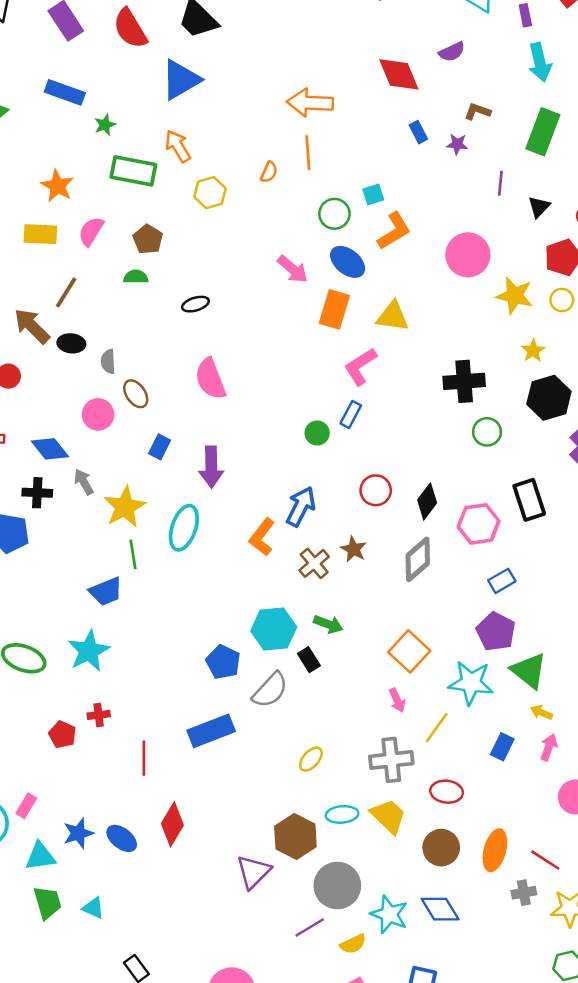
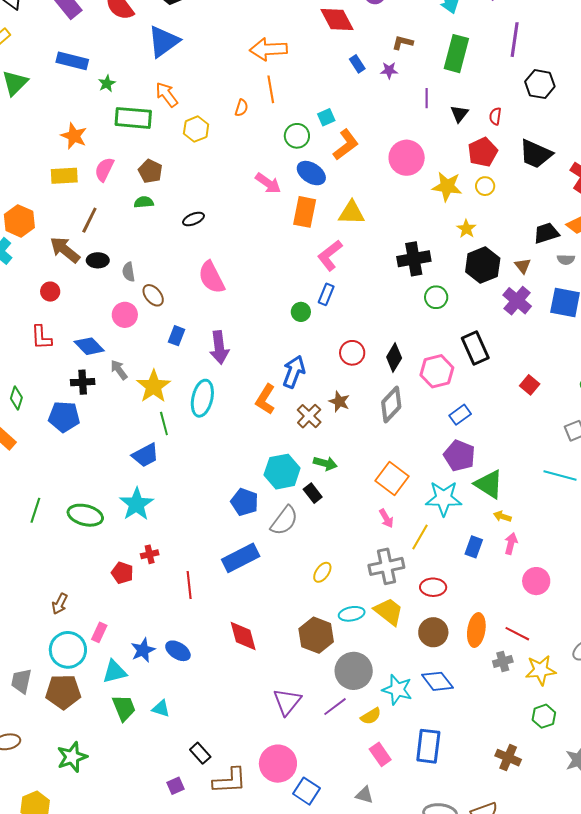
red diamond: (172, 824) -> (243, 636), moved, turned -40
purple triangle: (253, 872) -> (287, 702), moved

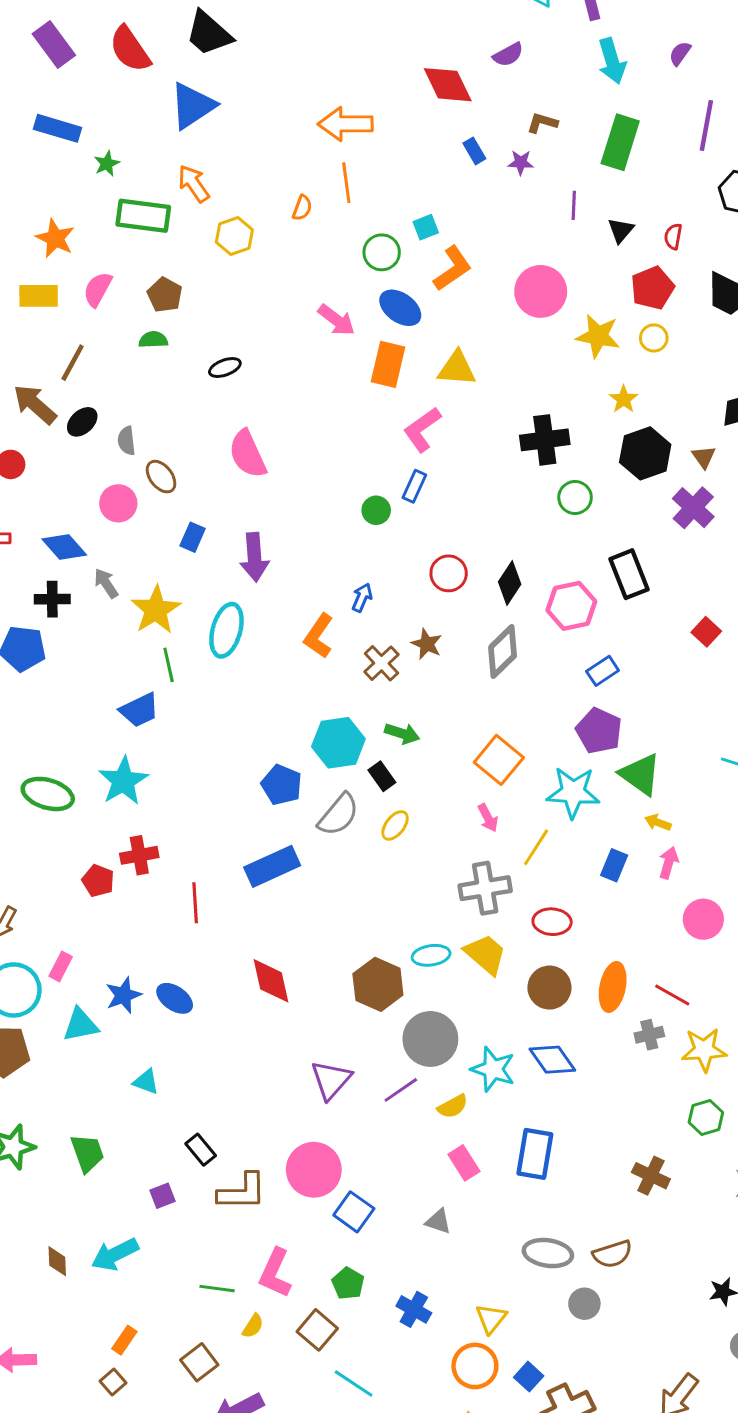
black ellipse: (98, 260) -> (82, 422), turned -45
blue arrow: (294, 372) -> (362, 597), size x0.6
red cross: (150, 554) -> (139, 855), size x1.4
yellow ellipse: (322, 572) -> (395, 825), moved
green trapezoid: (124, 708) -> (87, 1153), moved

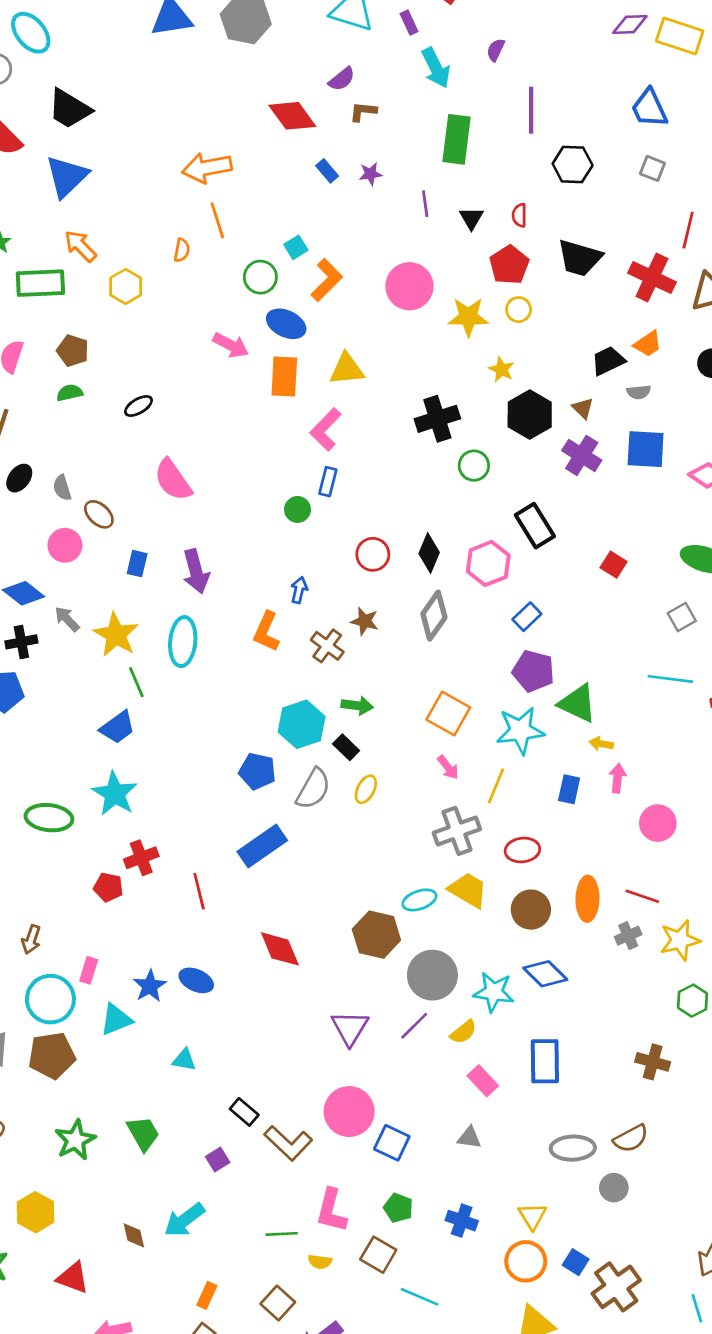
brown L-shape: (542, 123) -> (363, 111), moved
brown L-shape: (242, 1192) -> (288, 1143), turned 54
yellow semicircle: (253, 1326) -> (320, 1262), turned 75

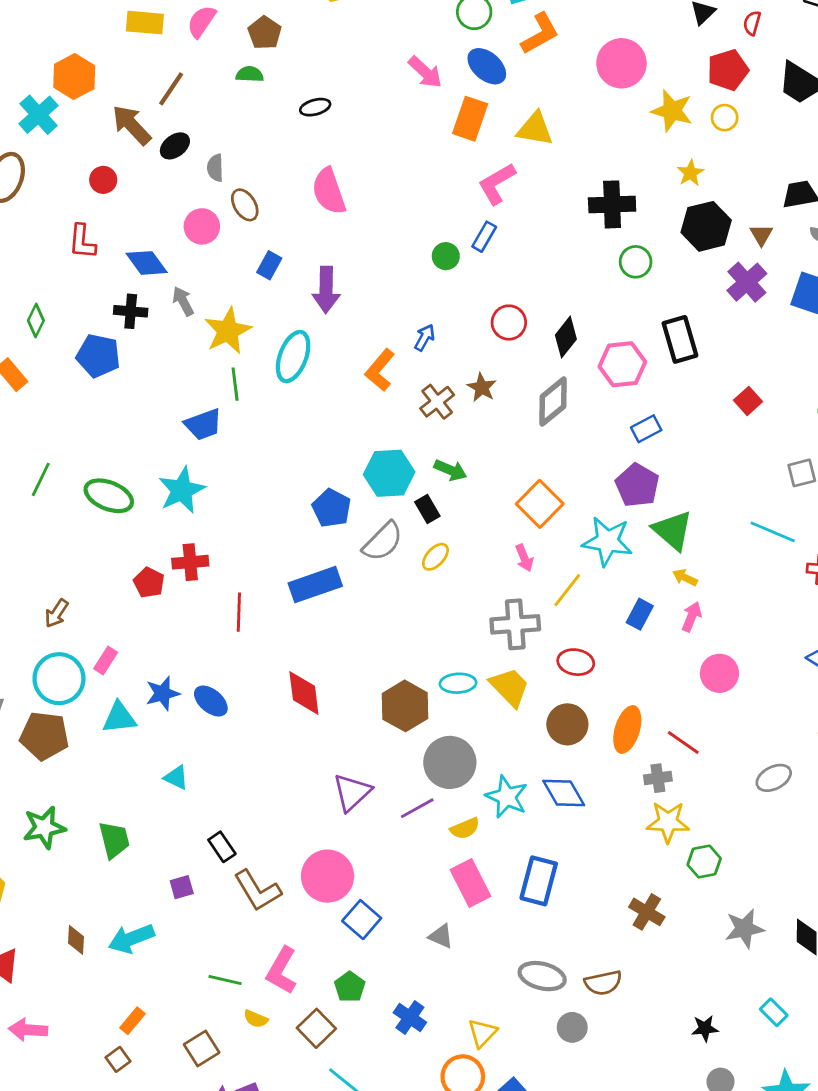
yellow star: (680, 940) -> (668, 822), moved
pink rectangle: (483, 1081) -> (471, 883), size x1.4

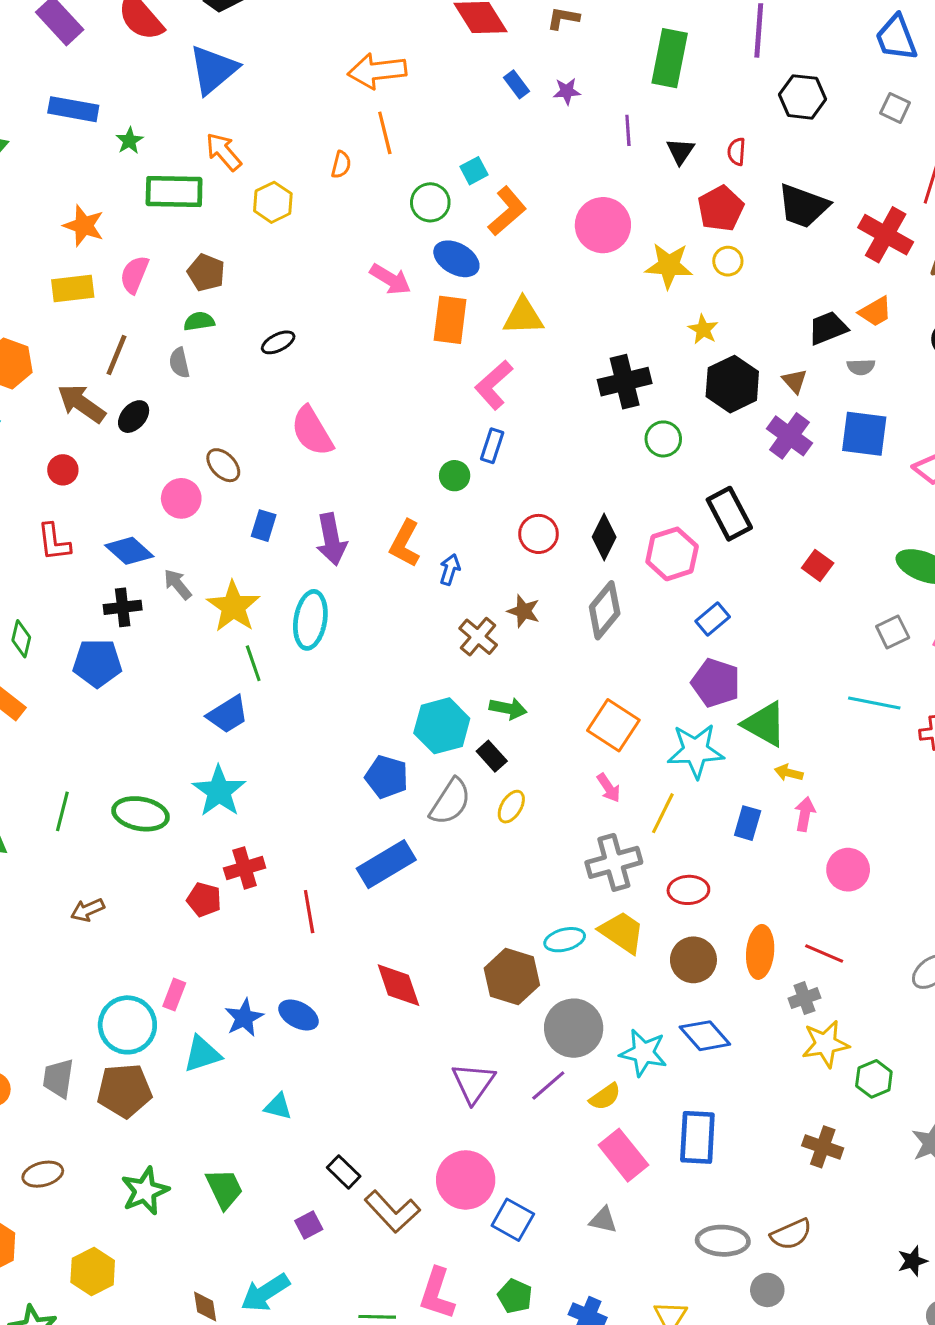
gray semicircle: (215, 168) -> (179, 363), moved
orange L-shape: (380, 370) -> (405, 544), moved
brown arrow: (57, 613) -> (88, 910), moved, turned 44

